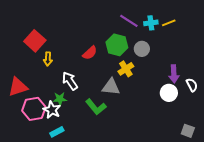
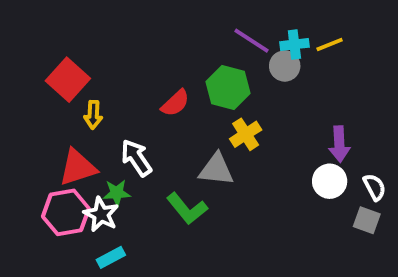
gray circle: (142, 49) -> (285, 66), moved
white semicircle: (192, 85) -> (375, 187), moved
red triangle: (18, 87) -> (78, 168), moved
gray square: (188, 131) -> (367, 220), moved

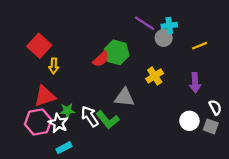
yellow line: (330, 44) -> (200, 46), moved
green hexagon: (228, 87) -> (117, 52), moved
yellow cross: (246, 134) -> (155, 76), moved
white arrow: (136, 158) -> (90, 116), moved
white circle: (330, 181) -> (189, 121), moved

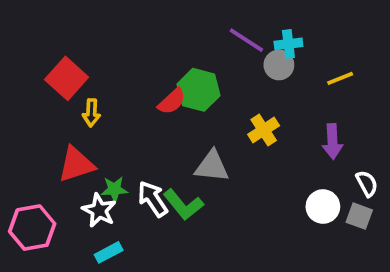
pink hexagon: (38, 122) -> (32, 228), moved

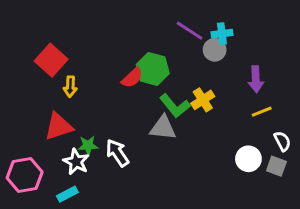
yellow line: (340, 78) -> (262, 112), moved
purple arrow: (332, 141) -> (256, 79), moved
green L-shape: (183, 205) -> (175, 106), moved
cyan rectangle: (109, 252) -> (67, 194), moved

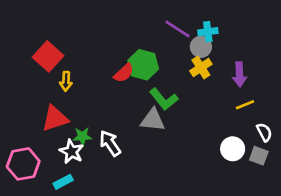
yellow cross: (203, 100) -> (201, 67), moved

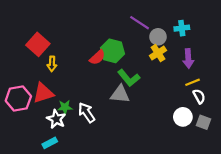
cyan cross: (208, 32) -> (182, 28), moved
white semicircle: (264, 132) -> (199, 96), moved
pink hexagon: (23, 164) -> (18, 98), moved

